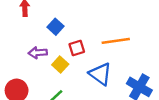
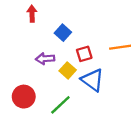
blue triangle: (100, 74) -> (92, 80), moved

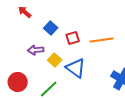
red arrow: (32, 14) -> (25, 12), turned -48
red square: (84, 54) -> (73, 38), moved

